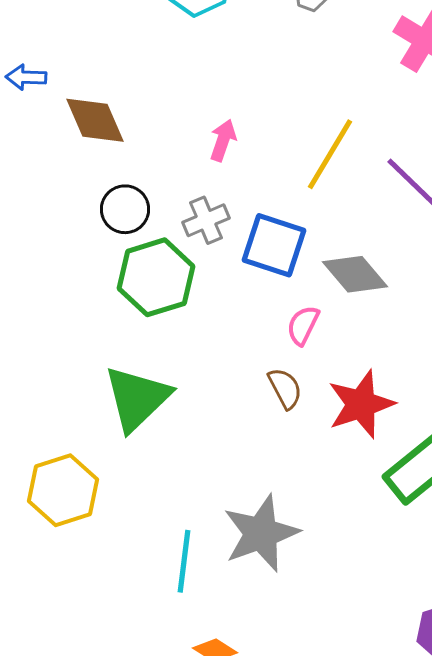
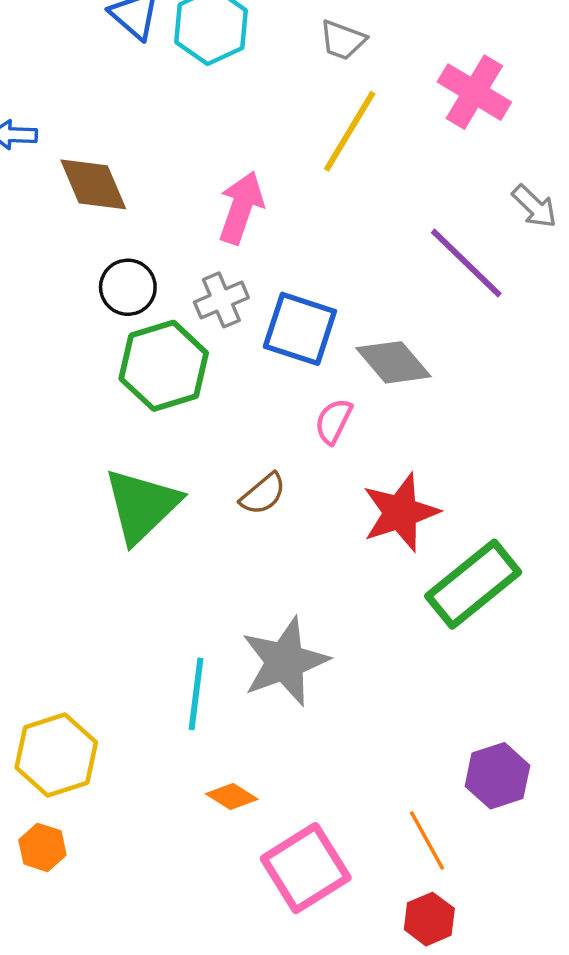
pink arrow: (223, 140) -> (241, 208), size x1.5
yellow line: (330, 154) -> (350, 131), moved
brown semicircle: (285, 388) -> (263, 494), moved, turned 78
yellow hexagon: (63, 490) -> (56, 755), moved

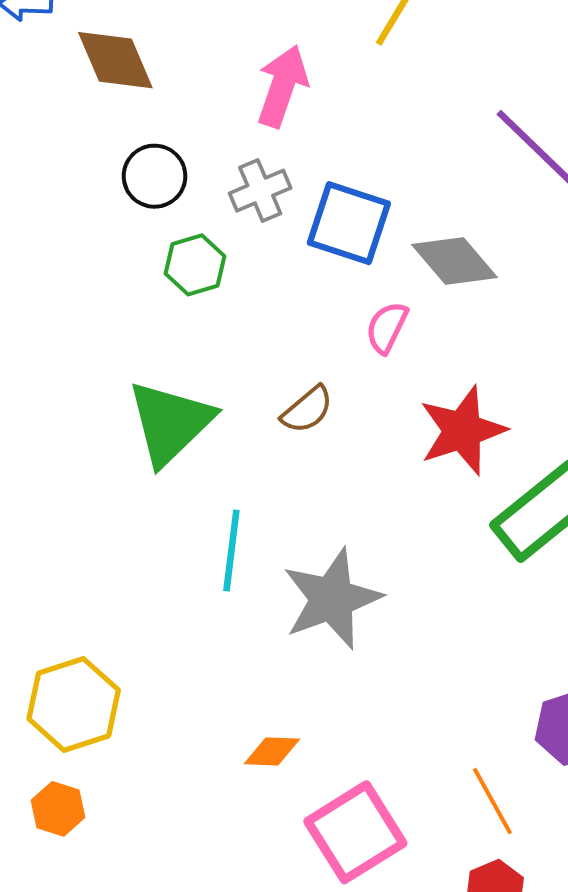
green hexagon: (164, 366) -> (195, 265), size x0.6
cyan line: (196, 694) -> (231, 551), moved
orange diamond: (232, 797) -> (272, 751), turned -30

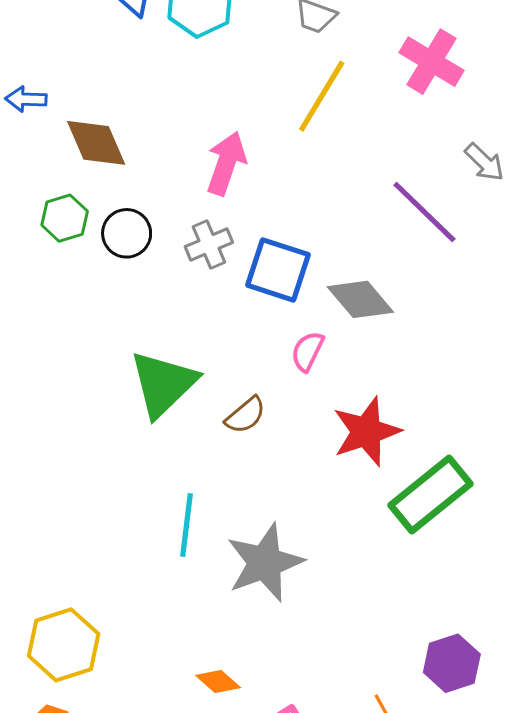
green hexagon: (195, 265) -> (65, 218), moved
green triangle: (170, 423) -> (163, 384), moved
orange diamond: (272, 751) -> (218, 682), turned 39

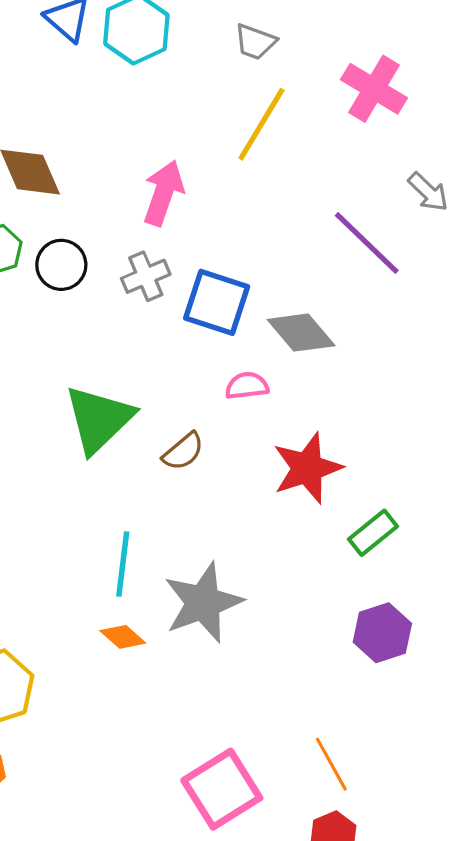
pink semicircle: (308, 351) -> (247, 386), turned 57
green rectangle: (430, 495) -> (373, 533), size x0.6
purple hexagon: (452, 663) -> (382, 633), moved
orange diamond: (218, 682) -> (123, 637), moved

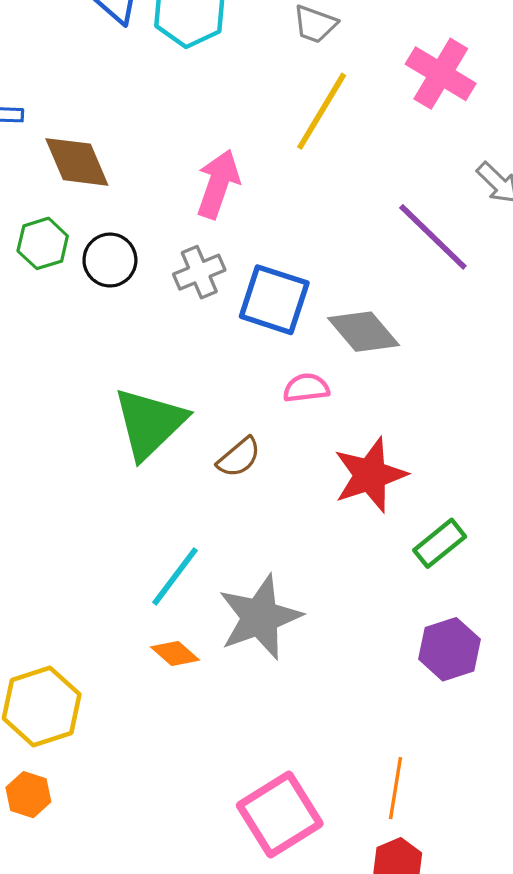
cyan line: (123, 564) -> (175, 576), turned 30
orange line: (331, 764) -> (395, 788), turned 38

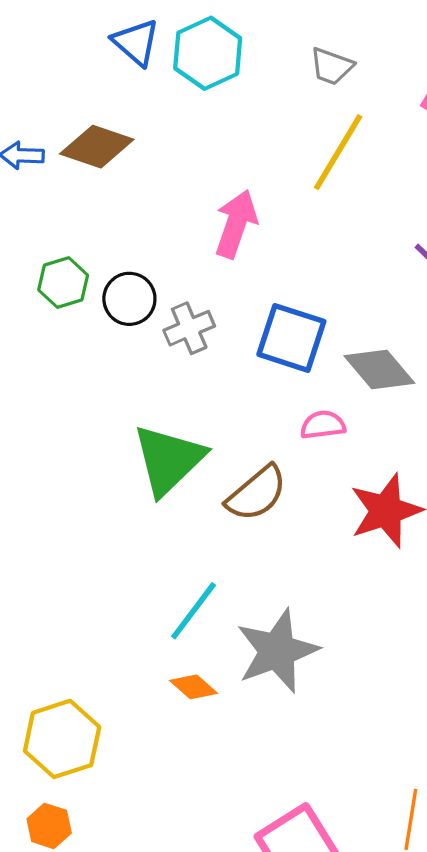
brown diamond: (77, 162) -> (97, 147), moved, turned -48
gray cross: (199, 272) -> (189, 328), moved
brown semicircle: (239, 457) -> (257, 493), size x1.4

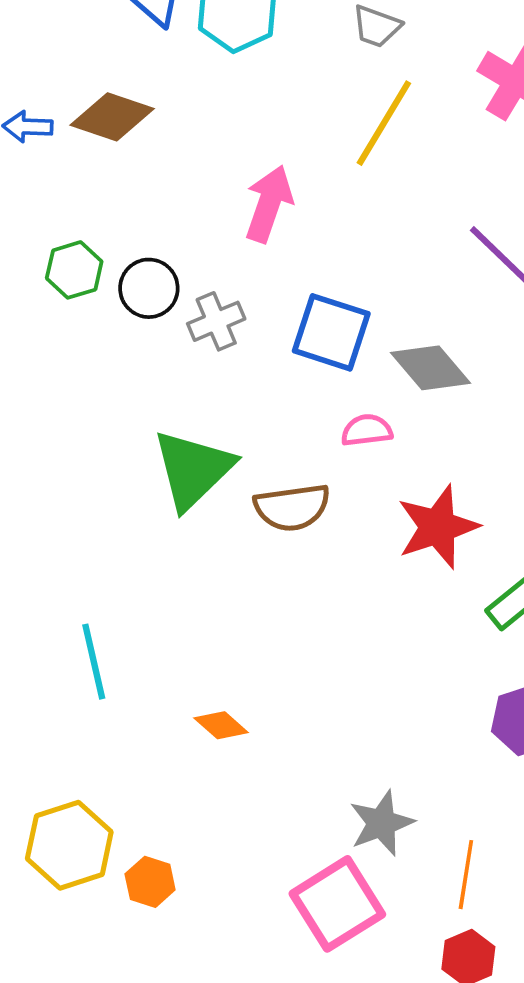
brown semicircle: (257, 493) -> (292, 507), turned 32
cyan line: (194, 611) -> (94, 662), moved, turned -50
gray star: (277, 651) -> (381, 823), moved, size x0.7
yellow hexagon: (62, 739) -> (69, 845), moved
orange hexagon: (49, 826) -> (150, 882), moved

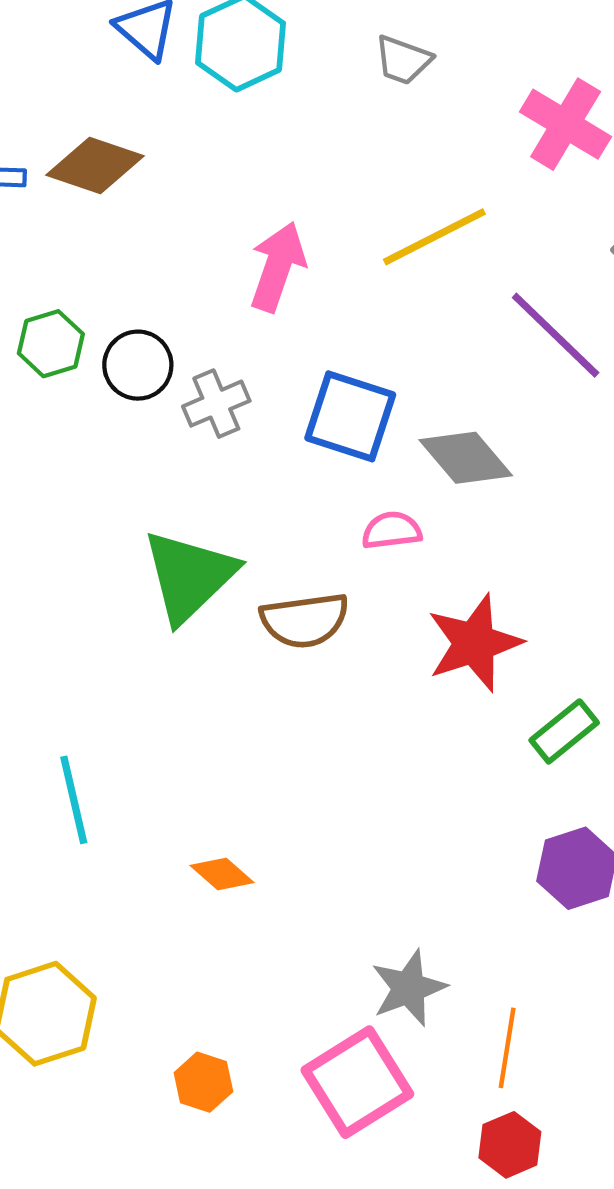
yellow line: (384, 123) -> (434, 237), moved, turned 32
orange hexagon: (150, 882) -> (203, 1082), moved

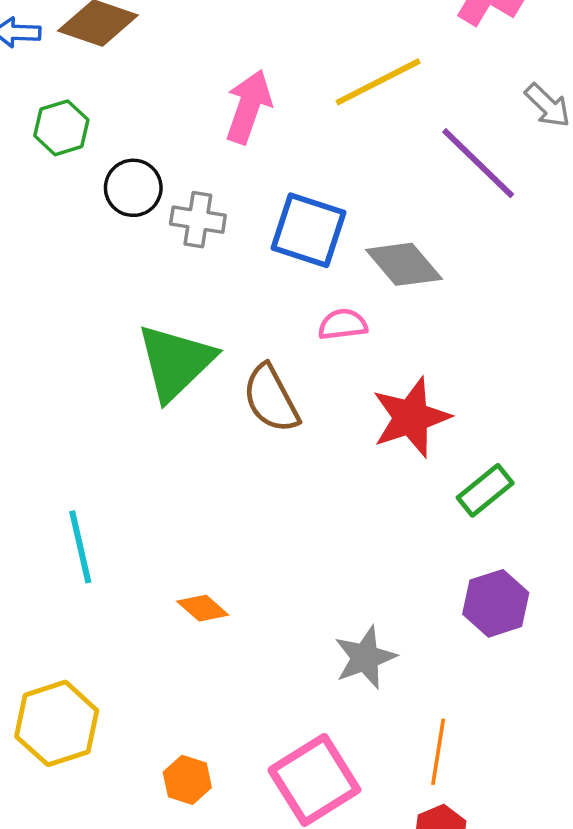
green hexagon: (51, 344) -> (61, 128), moved
gray cross: (216, 404) -> (198, 220), turned 32
brown semicircle: (305, 620) -> (271, 399), turned 70
gray star: (409, 988) -> (365, 658), moved

